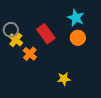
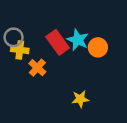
cyan star: (76, 18) -> (78, 40), moved
yellow cross: (16, 40) -> (20, 50), turned -32

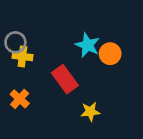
red rectangle: (58, 42) -> (65, 79), moved
orange cross: (37, 68) -> (20, 99), moved

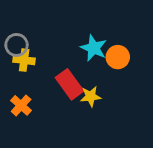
yellow star: (90, 112) -> (91, 96), moved

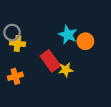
orange cross: (21, 105) -> (15, 76), turned 32

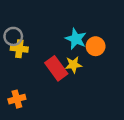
yellow star: (66, 70) -> (73, 65), moved
orange cross: (15, 76) -> (17, 99), moved

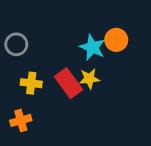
orange circle: (96, 46) -> (116, 40), moved
yellow cross: (19, 49) -> (31, 83), moved

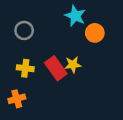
gray circle: (16, 44) -> (24, 30), moved
cyan star: (92, 47) -> (75, 16), moved

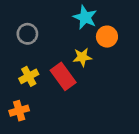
yellow star: (73, 65) -> (82, 57), moved
yellow cross: (25, 68) -> (29, 76), turned -35

